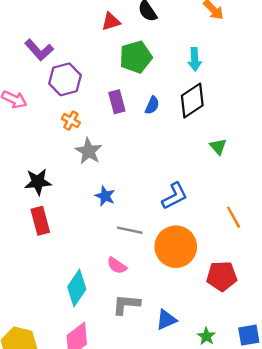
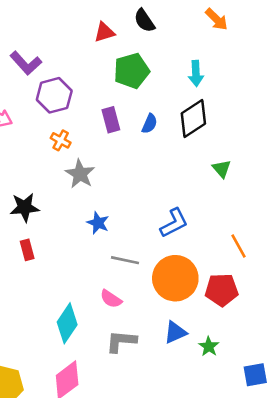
red rectangle: (40, 221) -> (27, 250), size x0.7
red pentagon: (222, 276) -> (222, 290), moved
blue triangle: (166, 320) -> (175, 332), moved
green star: (206, 336) -> (209, 347), moved

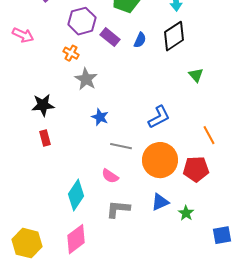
purple hexagon: (54, 95) -> (82, 21), moved
purple rectangle: (111, 120) -> (110, 37), turned -36

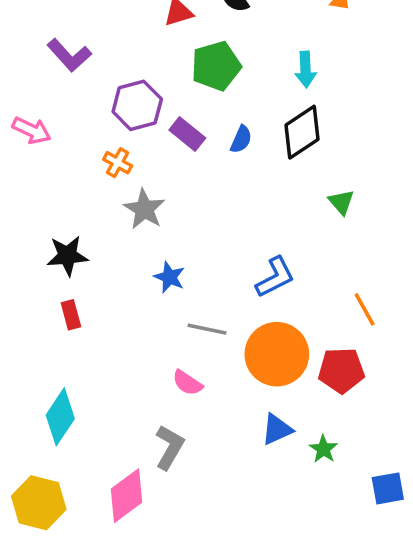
cyan diamond: (76, 195) -> (60, 417), moved
gray L-shape: (118, 209) -> (169, 447), moved, turned 115

